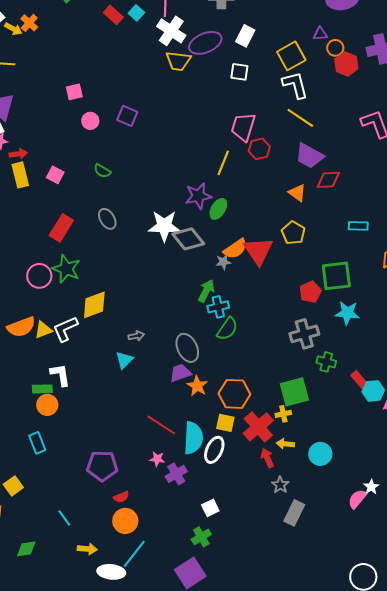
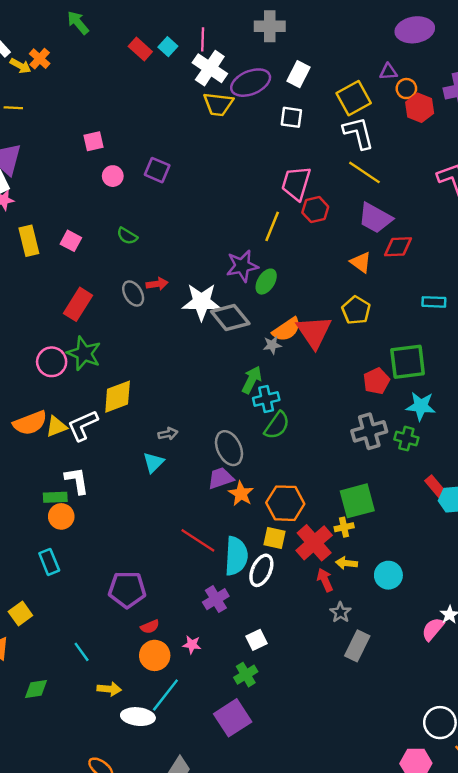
red arrow: (18, 154) -> (157, 284), moved
green cross: (326, 362) -> (406, 439), moved
pink star: (157, 459) -> (192, 645), moved

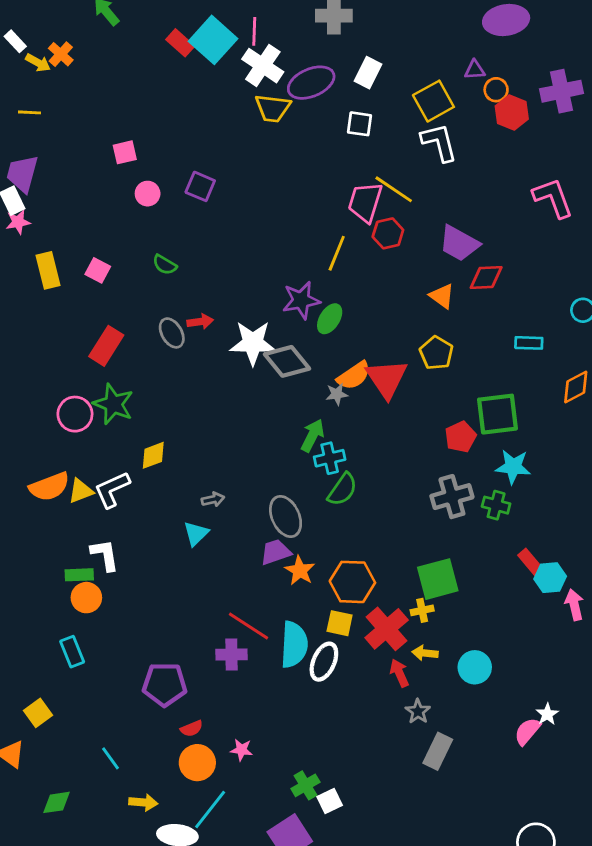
cyan square: (168, 47) -> (213, 40), size x2.0
yellow line: (364, 172) -> (394, 189), moved
yellow diamond: (118, 397) -> (153, 455), size x0.7
purple cross: (216, 599) -> (231, 654), moved, turned 30
white square: (257, 640) -> (330, 801), moved

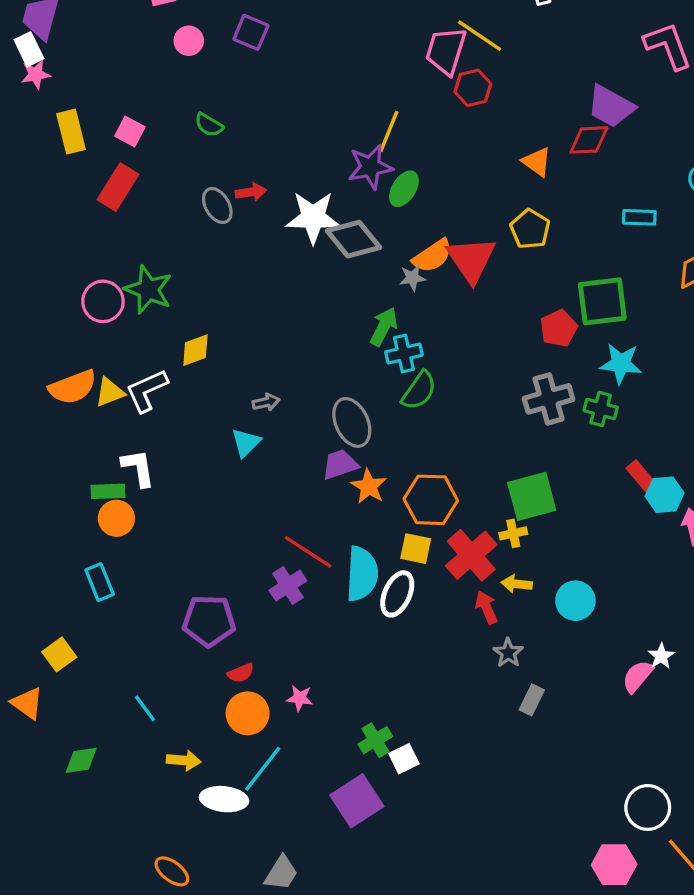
purple trapezoid: (459, 243) -> (611, 106), moved
yellow line: (337, 253) -> (389, 132), moved
red rectangle: (106, 346) -> (118, 187), moved
purple cross: (231, 654) -> (288, 586), turned -32
gray rectangle: (438, 751) -> (532, 700), size x0.7

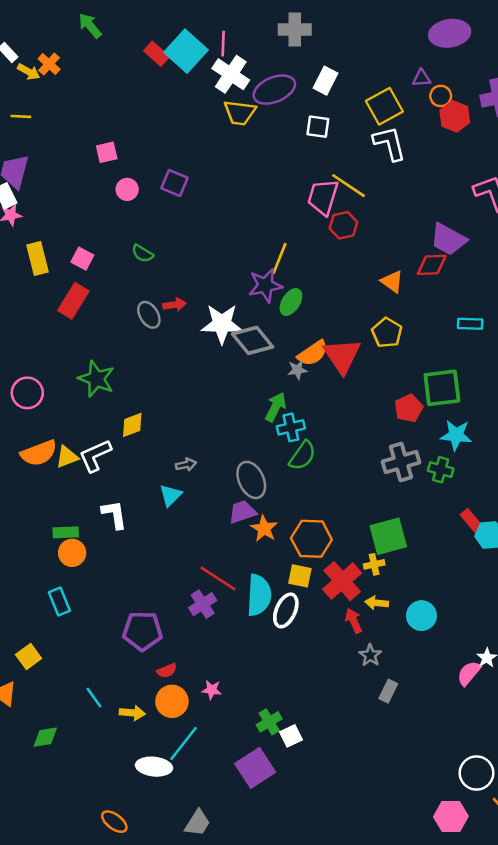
pink circle: (103, 301) -> (27, 393), moved
white L-shape: (138, 468) -> (114, 514), moved
yellow arrow: (184, 760) -> (132, 713), moved

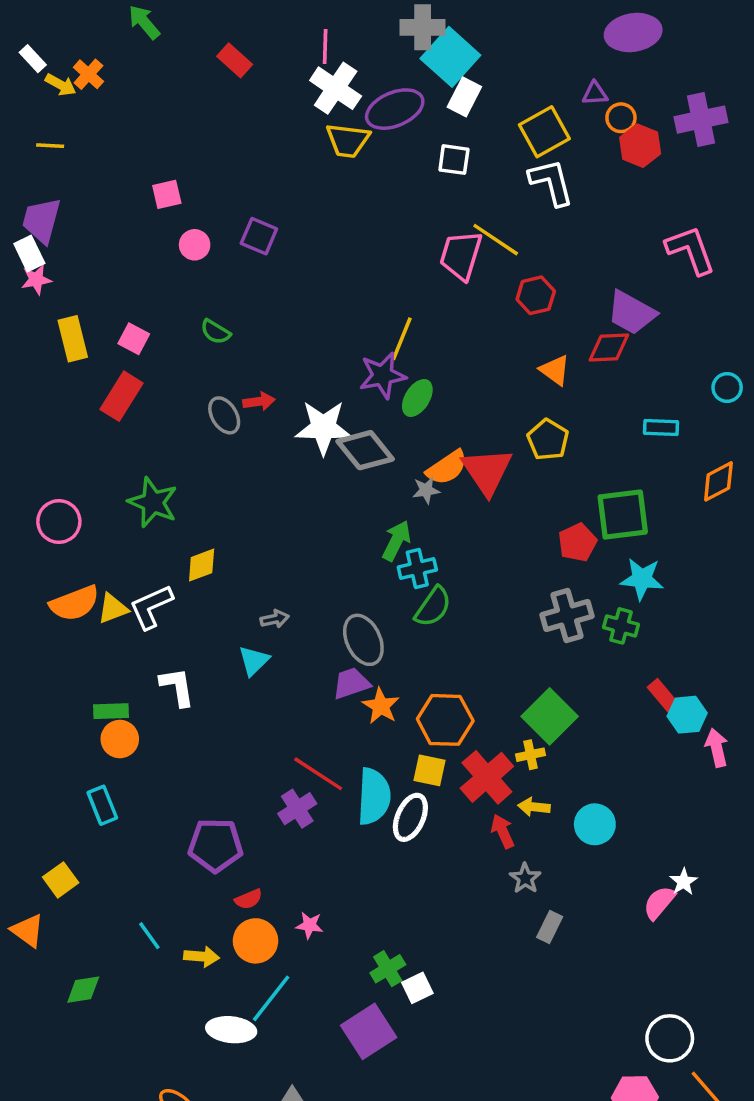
cyan square: (186, 51) -> (450, 57), moved
red hexagon: (343, 225) -> (536, 295), moved
green square: (388, 536) -> (550, 716), turned -30

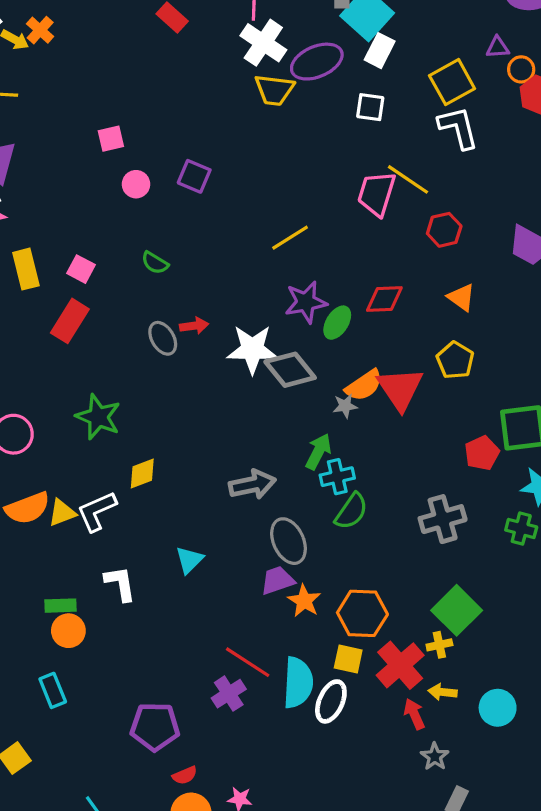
yellow line: (402, 339) -> (290, 238), moved, turned 36
red diamond: (609, 347) -> (384, 299), moved
gray cross: (567, 615) -> (443, 519), moved
gray arrow: (275, 619) -> (252, 484), moved, size x1.8

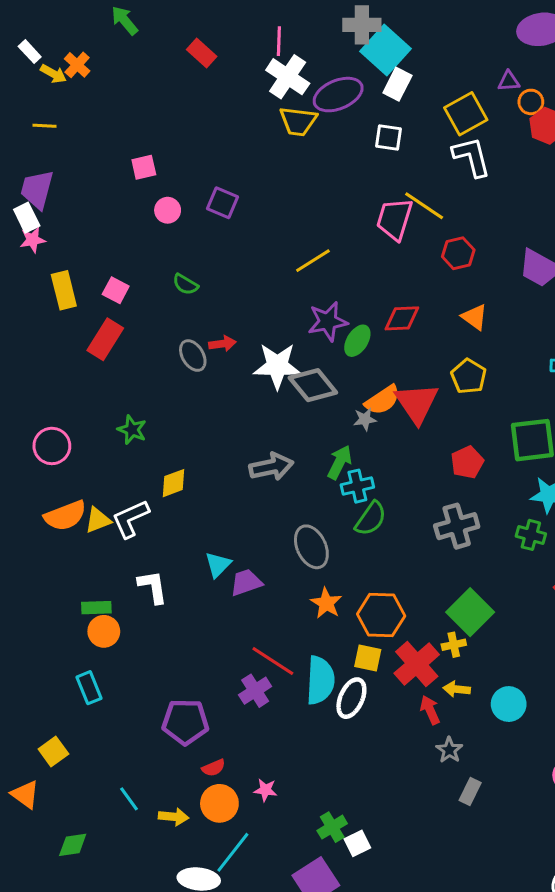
green star: (98, 417) -> (132, 430), size x0.7
red pentagon: (482, 453) -> (467, 462), moved
gray arrow: (252, 484) -> (271, 467), moved
purple trapezoid: (277, 580) -> (246, 582), moved

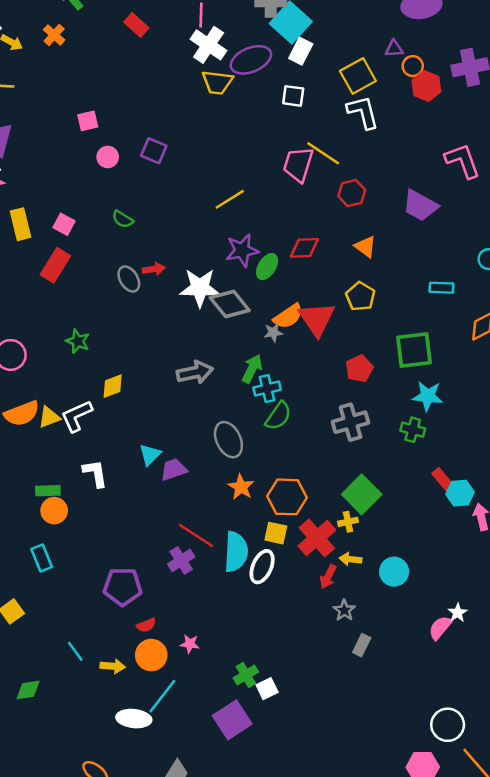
orange cross: (77, 65) -> (54, 35), moved
red arrow: (430, 710) -> (328, 577), turned -130

